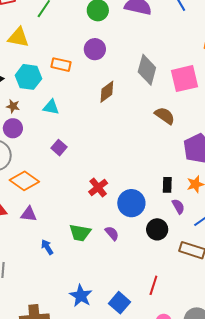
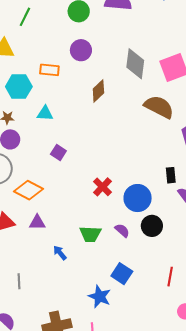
brown semicircle: (165, 116) -> (159, 107), size x1.4
black circle: (157, 229) -> (152, 226), moved
blue square: (120, 303) -> (122, 274), moved

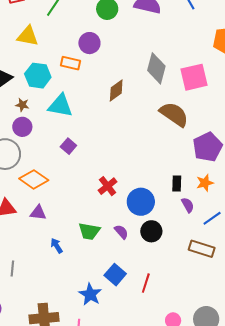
purple circle: (81, 50) -> (89, 43), moved
cyan triangle: (45, 113) -> (60, 106), size x1.5
red line: (170, 277) -> (146, 283), moved

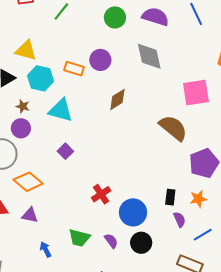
yellow triangle: (28, 36) -> (26, 50), moved
purple circle: (89, 43) -> (100, 60), moved
gray diamond: (156, 68) -> (149, 56), moved, turned -32

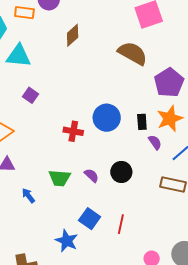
red cross: (101, 194) -> (73, 131), turned -36
orange star: (198, 199) -> (170, 119), size x1.5
blue circle: (133, 212) -> (107, 118), moved

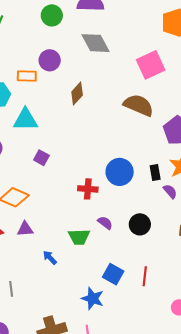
purple semicircle: (91, 175) -> (105, 223), moved

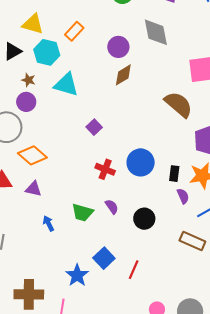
purple circle: (50, 60) -> (118, 47), moved
orange rectangle: (27, 76) -> (74, 31), moved, turned -66
purple square: (41, 158) -> (94, 127), moved

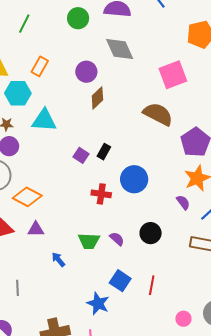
black rectangle: (174, 174) -> (104, 152), moved, turned 35
purple semicircle: (112, 207) -> (117, 239), moved

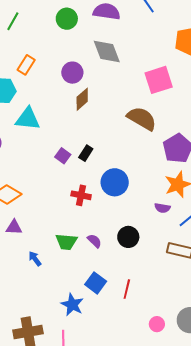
purple semicircle: (183, 202) -> (162, 208), turned 133

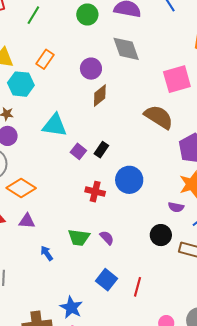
cyan triangle: (28, 119) -> (55, 125), moved
black circle: (128, 237) -> (161, 235), moved
blue star: (72, 305) -> (71, 307), moved

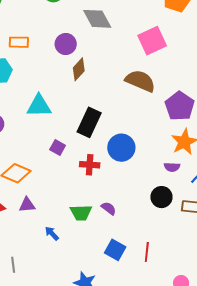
orange rectangle: (45, 59) -> (19, 42), turned 66
black rectangle: (101, 150) -> (89, 122), size x1.8
purple square: (78, 151) -> (58, 147), moved

